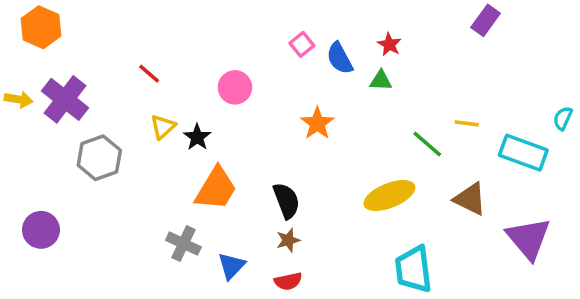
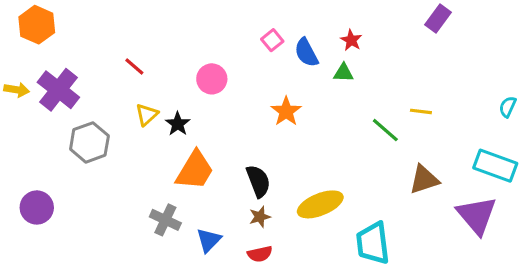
cyan rectangle: (523, 153) -> (495, 166), moved
yellow ellipse: (389, 196) -> (320, 204), moved
brown triangle: (470, 199) -> (424, 180), turned -44

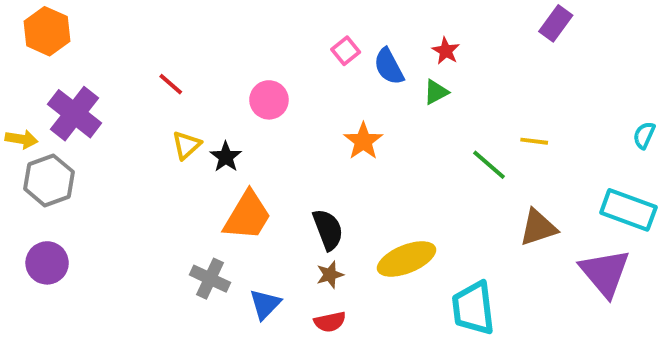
green triangle: (343, 73) -> (436, 92), turned -30
yellow arrow: (17, 90) -> (21, 139), moved
gray hexagon: (89, 142) -> (49, 180), moved

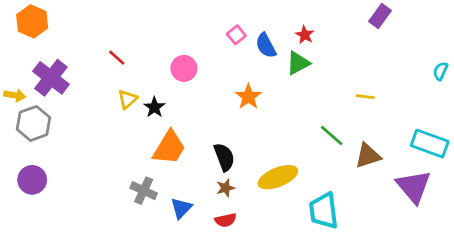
green triangle: (436, 92) -> (298, 63), size x1.4
cyan semicircle: (644, 135) -> (440, 71), moved
green line: (489, 165) -> (332, 136), moved

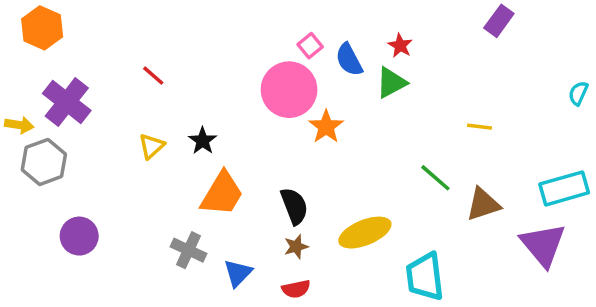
pink circle: (184, 68) -> (289, 90), moved, size x1.6
yellow triangle: (128, 99) -> (151, 146), moved
cyan rectangle: (430, 144) -> (564, 188), turned -36
purple circle: (32, 180) -> (79, 236), moved

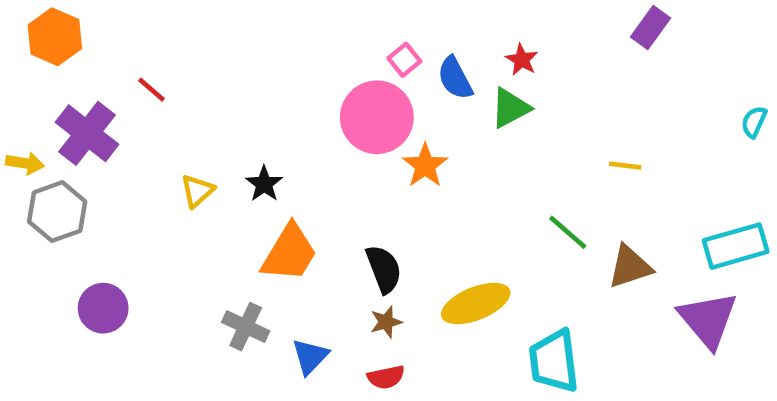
red line: (153, 76) -> (151, 90), moved

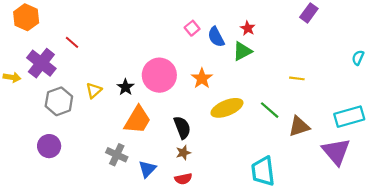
pink circle: (377, 117) -> (159, 75), moved
gray hexagon: (57, 212) -> (59, 101), moved
yellow ellipse: (476, 304) -> (227, 108), moved

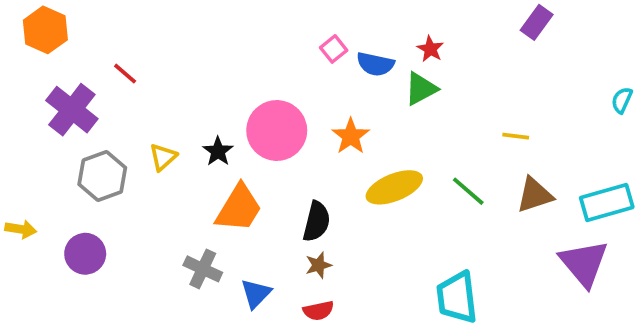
blue semicircle: (216, 37) -> (375, 64), turned -50
yellow arrow: (12, 77) -> (21, 229), moved
brown triangle: (299, 126) -> (535, 195), moved
black semicircle: (182, 128) -> (317, 222), turned 35

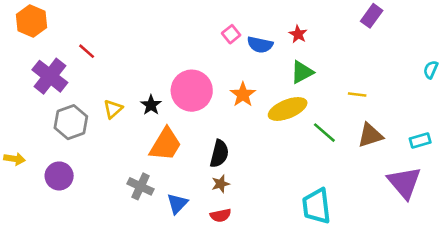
green triangle: (421, 89) -> (302, 72), moved
yellow ellipse: (394, 187) -> (288, 109), moved
cyan rectangle: (607, 203) -> (420, 140), size x0.6

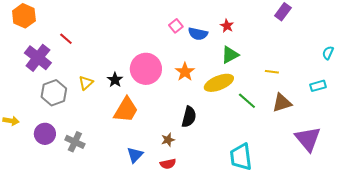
cyan rectangle: (420, 140) -> (318, 86), moved
black semicircle: (219, 154) -> (189, 117), moved
gray cross: (140, 186) -> (75, 142), moved

